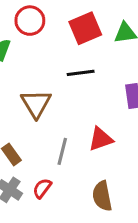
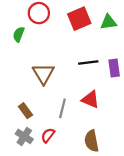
black line: (81, 73) -> (88, 62), moved
red triangle: (101, 139) -> (90, 99), turned 42

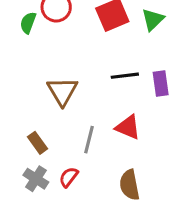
green triangle: (108, 22) -> (153, 20), turned -36
green semicircle: (19, 34) -> (28, 23), moved

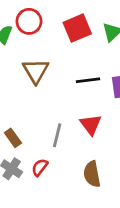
brown triangle: (62, 91) -> (36, 71), moved
red triangle: (128, 127) -> (91, 125), turned 30

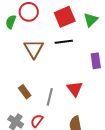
black line: (88, 80) -> (64, 42), moved
brown rectangle: (13, 138) -> (25, 92), moved

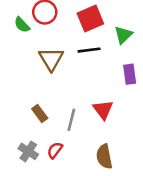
green triangle: (91, 20) -> (123, 35), moved
green semicircle: (11, 22) -> (22, 25), turned -64

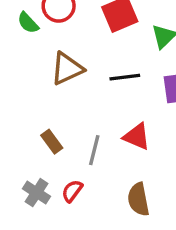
black line: (89, 50) -> (125, 77), moved
brown triangle: (51, 59) -> (67, 69), turned 36
red triangle: (103, 110) -> (137, 137), turned -30

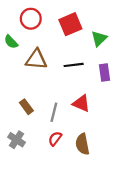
green semicircle: (28, 23) -> (11, 42), moved
brown triangle: (67, 69) -> (36, 59), turned 30
red semicircle: (72, 191) -> (55, 139), moved

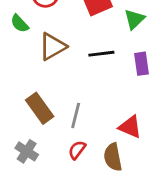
brown triangle: (36, 59) -> (53, 47), turned -35
red triangle: (81, 103) -> (130, 127), moved
brown rectangle: (26, 107) -> (40, 108), size x1.5

